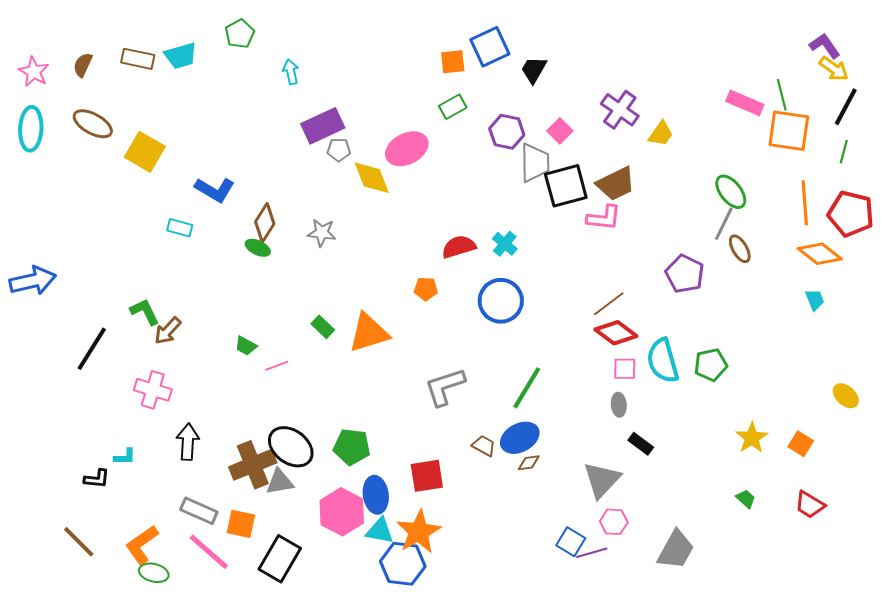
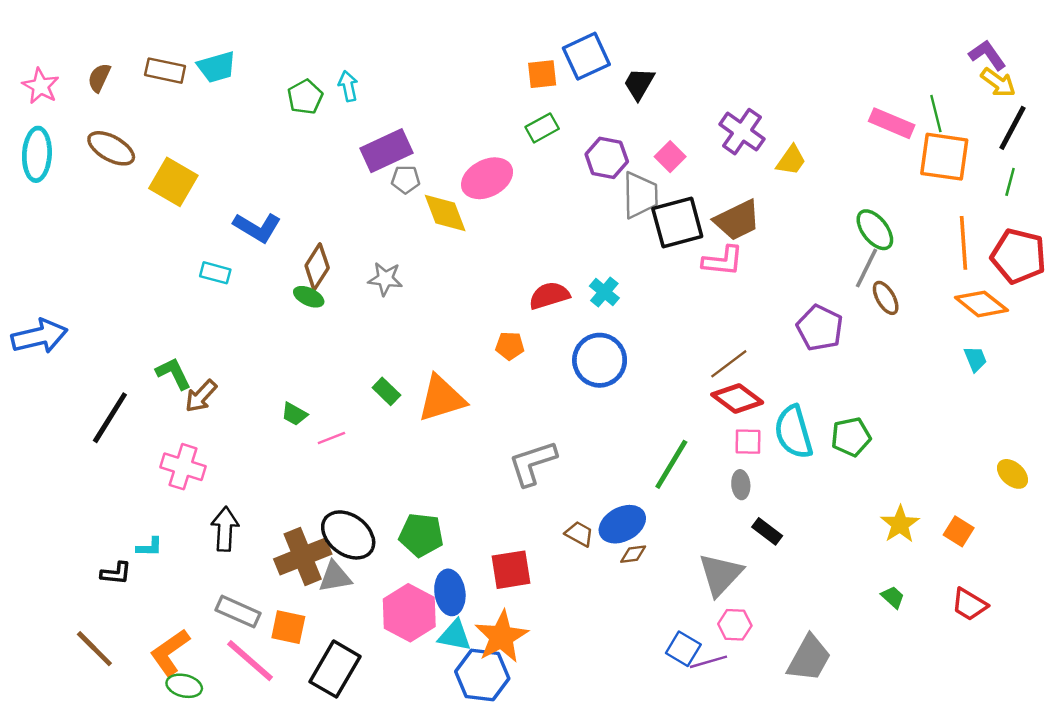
green pentagon: (240, 34) -> (305, 97), moved
green line: (527, 388) -> (671, 464), moved

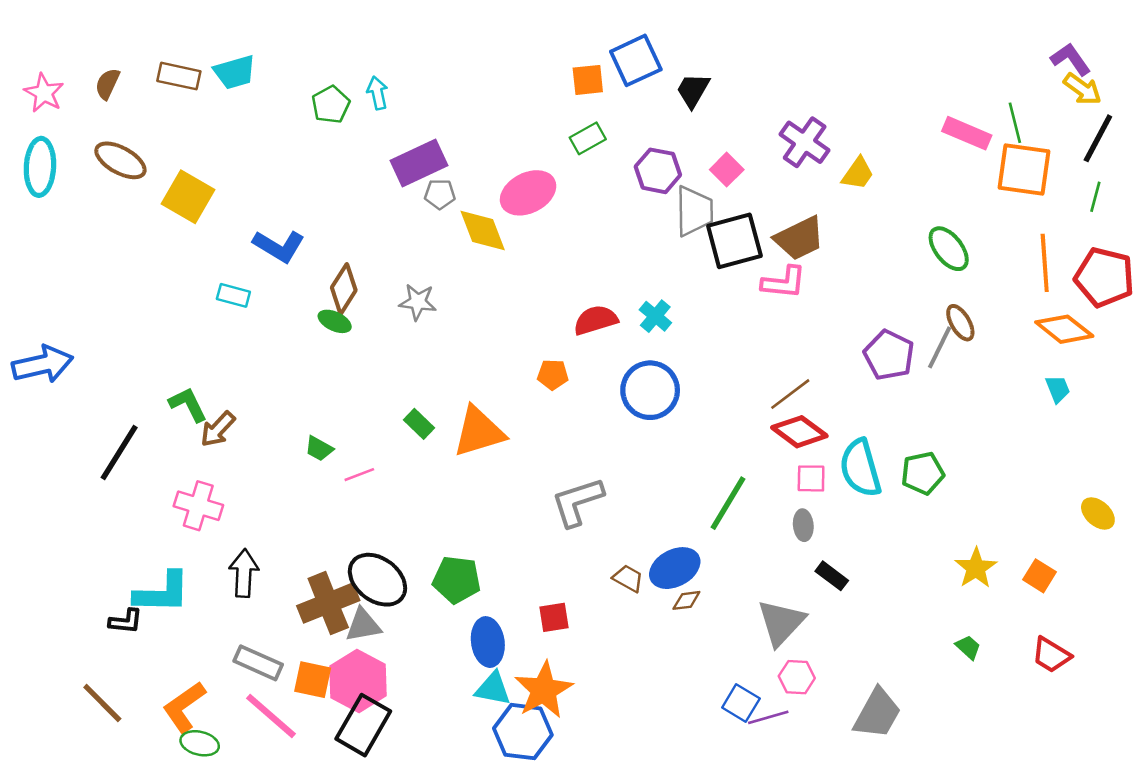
gray line: (866, 268) -> (940, 347), moved
cyan L-shape: (149, 547) -> (162, 593), size x2.0
red square: (511, 570) -> (554, 617), size x0.7
pink hexagon: (409, 613) -> (358, 681), moved

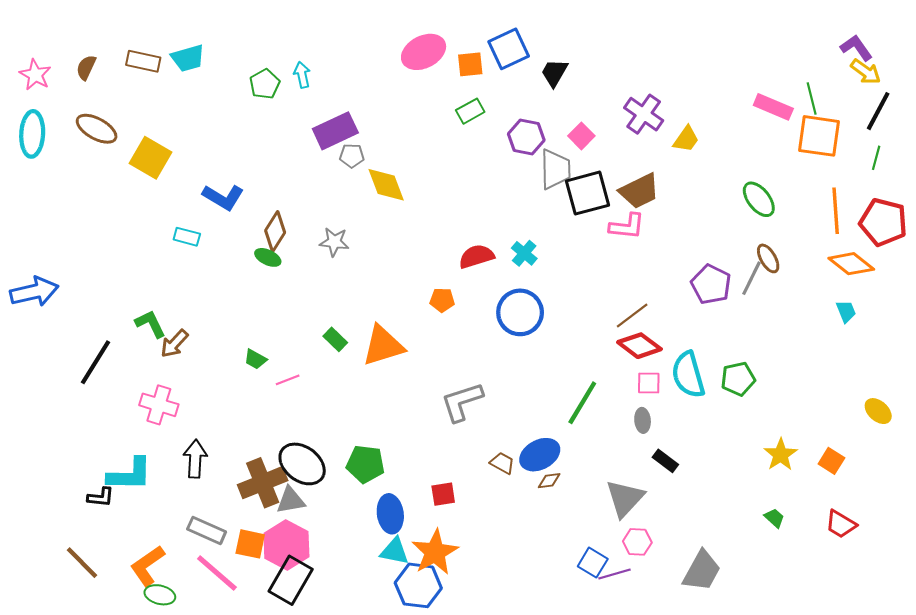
pink ellipse: (528, 193) -> (424, 52), moved

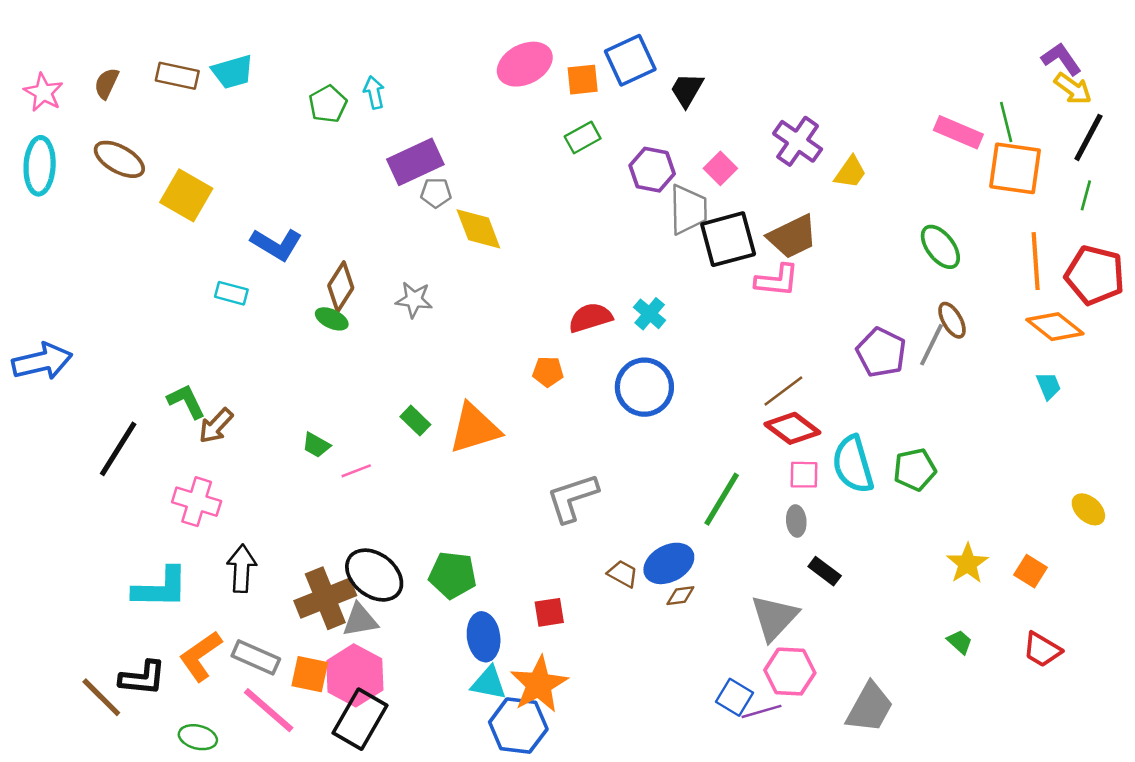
black L-shape: (101, 497) -> (143, 678), moved, size x1.4
pink hexagon: (637, 542) -> (790, 672), size x1.4
orange L-shape: (147, 566) -> (200, 656), moved

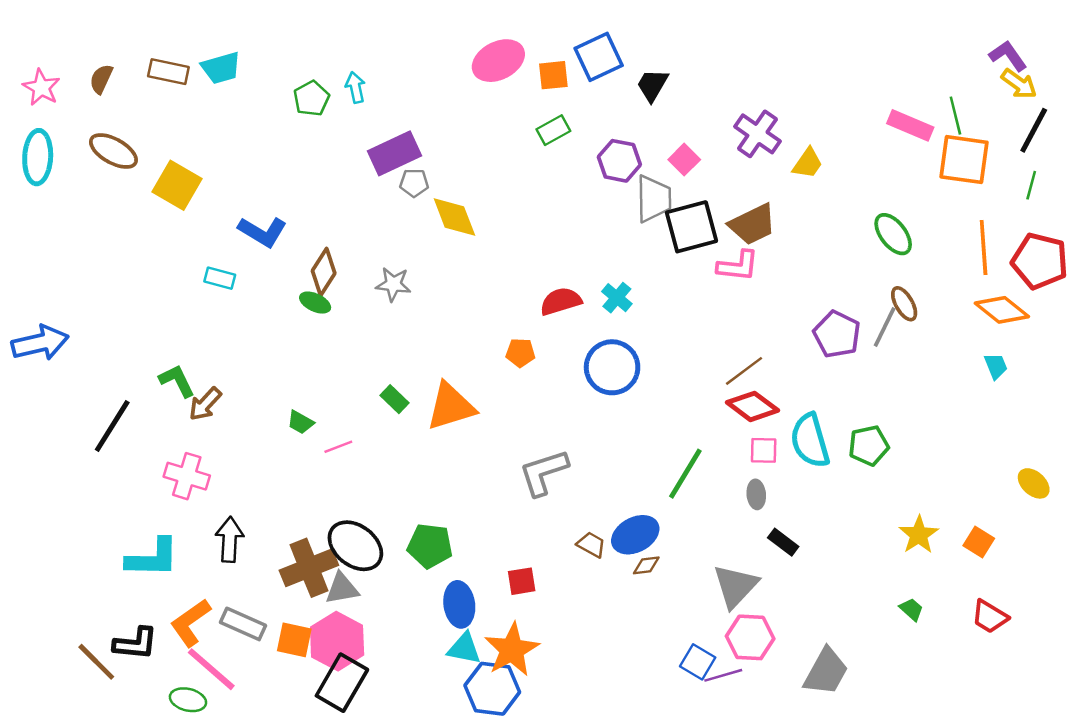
pink line: (269, 710) -> (211, 669), moved

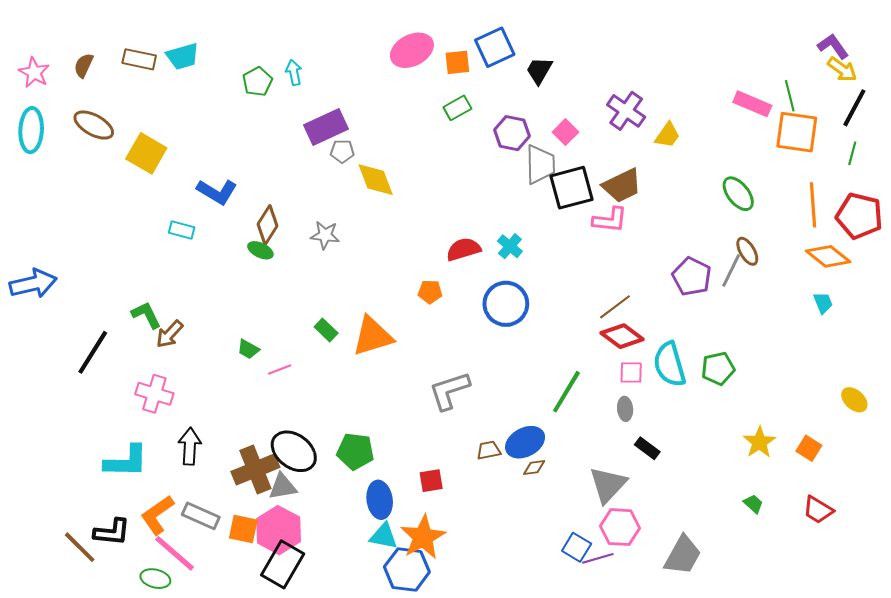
brown trapezoid: (591, 545) -> (489, 450), turned -40

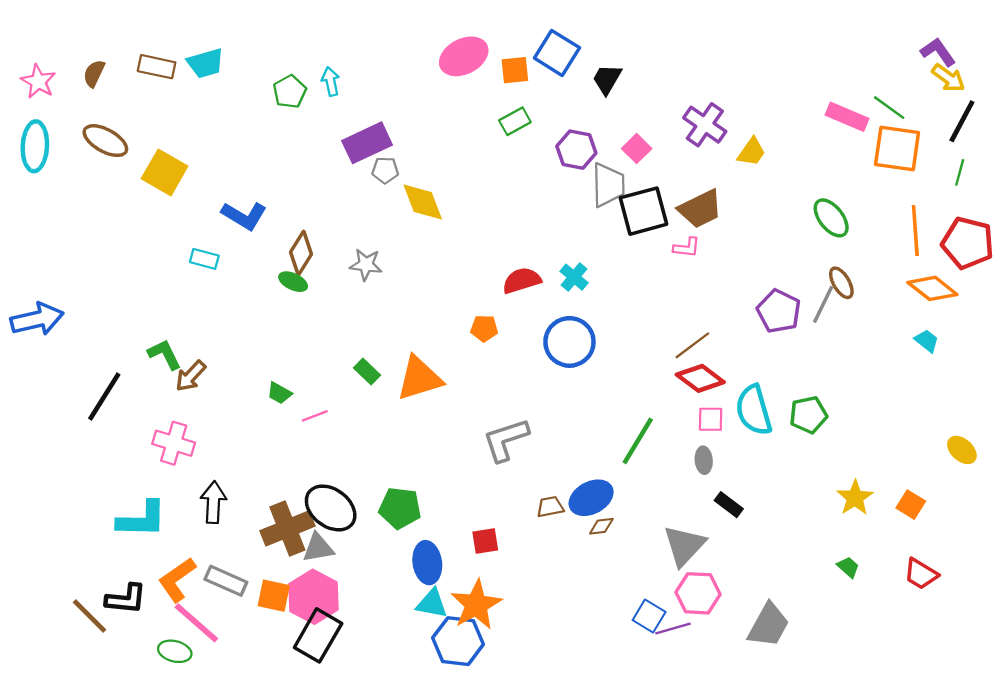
blue square: (495, 47) -> (557, 53), turned -33
green line: (790, 96) -> (889, 108), turned -40
pink L-shape: (610, 220) -> (687, 248), size x0.7
cyan trapezoid: (823, 303) -> (927, 341), turned -30

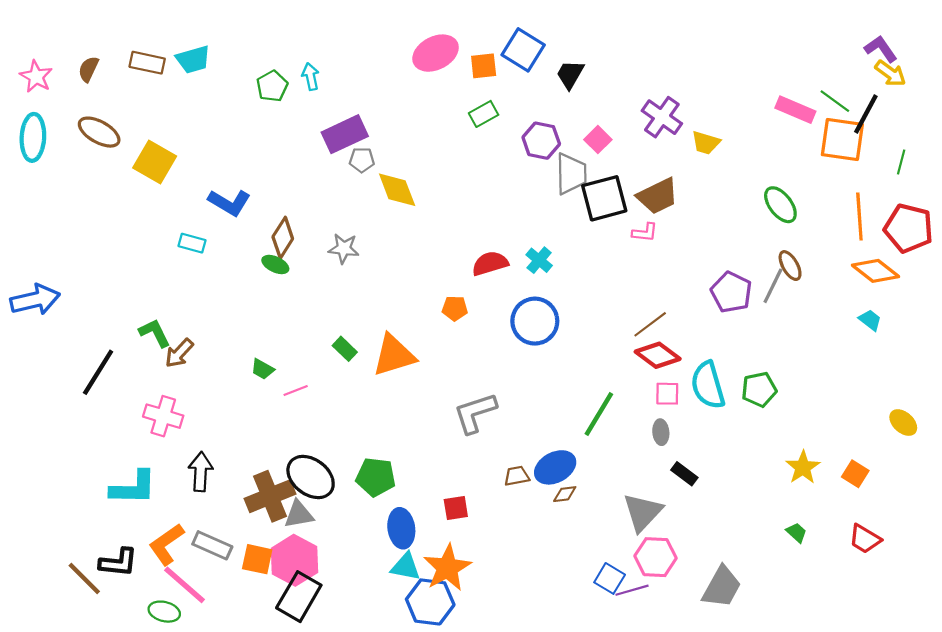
black line: (962, 121) -> (866, 114), moved
yellow trapezoid: (751, 152) -> (706, 143), turned 72

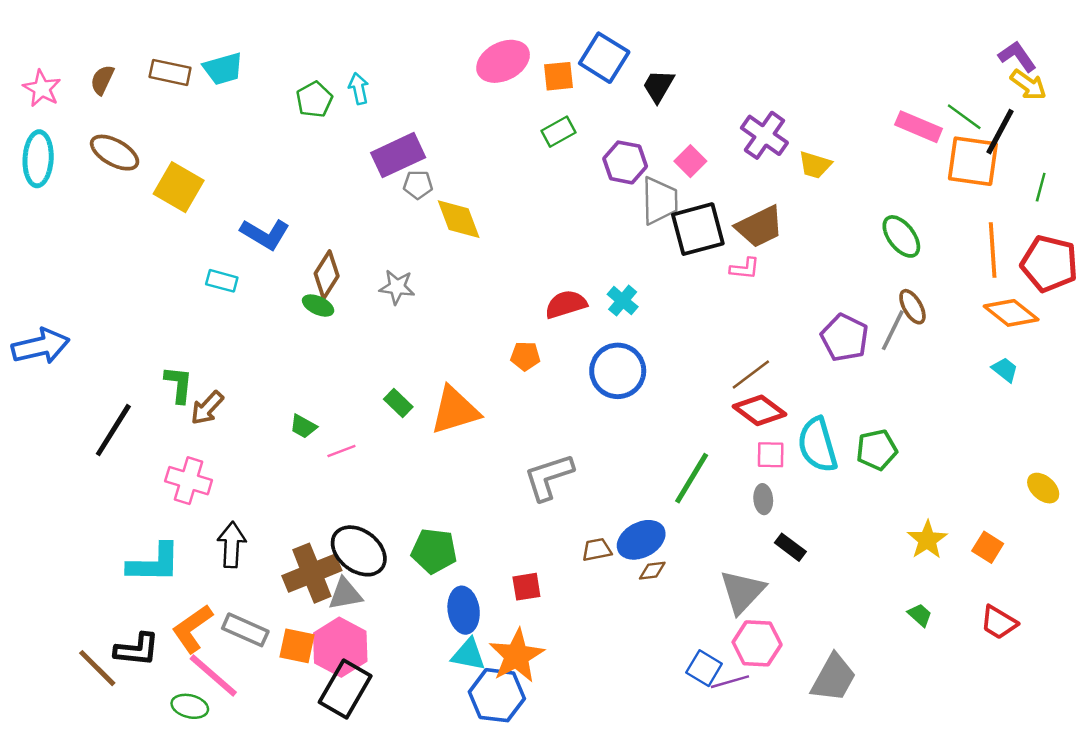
green L-shape: (155, 333) -> (179, 384), turned 32

